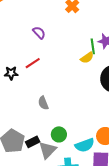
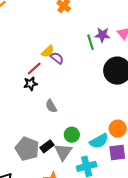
purple semicircle: (39, 33) -> (57, 58), moved
yellow semicircle: (87, 58) -> (48, 51), moved
black star: (11, 73) -> (31, 84), moved

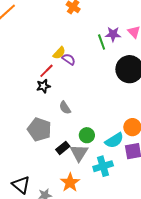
gray pentagon: (27, 149) -> (39, 129), moved

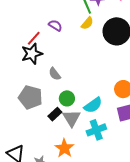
yellow semicircle: (59, 53) -> (87, 23), moved
black star: (43, 86) -> (32, 54), size x1.5
green circle: (87, 135) -> (67, 98), moved
cyan semicircle: (114, 140) -> (93, 105), moved

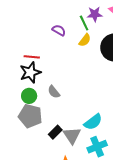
purple semicircle: (55, 25) -> (59, 30), moved
red line: (34, 38) -> (32, 57), turned 56
green circle: (67, 98) -> (29, 96), moved

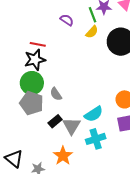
gray semicircle: (54, 92) -> (56, 94), moved
green circle: (29, 96) -> (32, 83), size x1.5

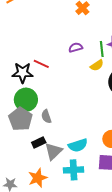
purple semicircle: (67, 20) -> (76, 47), turned -64
black star: (35, 60) -> (23, 73), moved

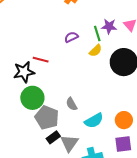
gray semicircle: (46, 116) -> (72, 104), moved
gray pentagon: (21, 119) -> (47, 118), moved
cyan semicircle: (78, 145) -> (94, 121), moved

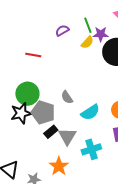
purple star: (109, 26) -> (101, 34), moved
black star: (24, 72) -> (21, 113), moved

